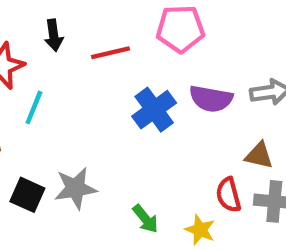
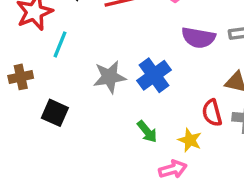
blue cross: (154, 110) -> (154, 75), moved
gray star: (75, 188) -> (110, 77), moved

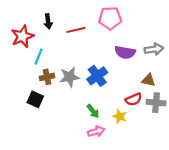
brown cross: (21, 77) -> (47, 77), moved
red semicircle: (212, 113) -> (134, 99), turned -98
pink arrow: (173, 169) -> (96, 131), moved

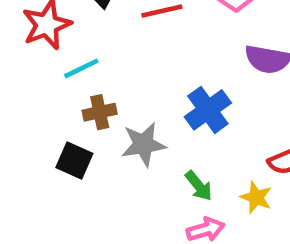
cyan line: (38, 57) -> (81, 68), turned 42
gray star: (69, 77) -> (143, 144), moved

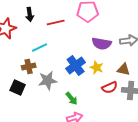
cyan line: (81, 68) -> (40, 48), moved
yellow star: (256, 197) -> (97, 68), moved

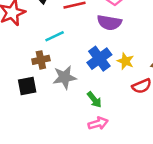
purple semicircle: (102, 44) -> (109, 23), moved
black square: (18, 88) -> (27, 86), turned -35

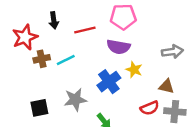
brown cross: (41, 60) -> (42, 59), moved
yellow star: (125, 61) -> (134, 70), moved

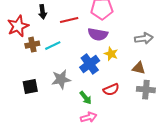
red semicircle: (150, 108) -> (111, 90), moved

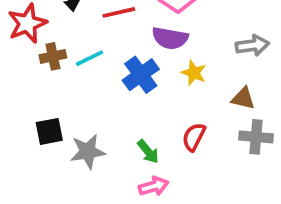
blue cross: (90, 64) -> (141, 75), moved
gray star: (61, 79) -> (88, 152), moved
red semicircle: (111, 90) -> (194, 137), turned 140

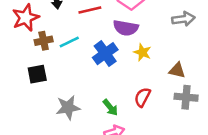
gray arrow: (252, 45) -> (183, 19), moved
black square: (49, 131) -> (37, 74), moved

